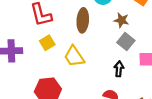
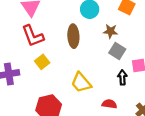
yellow trapezoid: (74, 56) -> (81, 83), moved
black arrow: (119, 69) -> (122, 77), moved

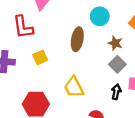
red L-shape: (33, 36) -> (23, 27), moved

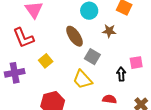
brown ellipse: (77, 39) -> (74, 36), turned -30
gray square: (117, 64) -> (92, 57), moved

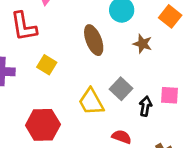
gray square: (92, 57) -> (121, 89), moved
yellow square: (46, 61) -> (47, 65), turned -32

